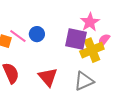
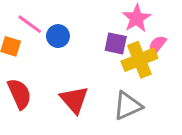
pink line: (18, 36) -> (30, 24), moved
purple square: (76, 39) -> (116, 43), size x0.7

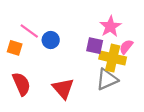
yellow cross: (139, 60) -> (113, 58), turned 35
gray triangle: (128, 106) -> (107, 79), moved

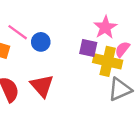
gray triangle: (107, 79) -> (120, 89), moved
red triangle: (63, 88) -> (42, 86), moved

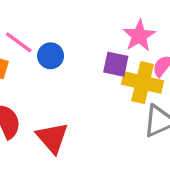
red triangle: (42, 86) -> (52, 138), moved

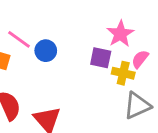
yellow cross: (143, 83) -> (123, 73), size x0.7

